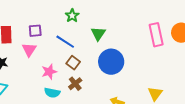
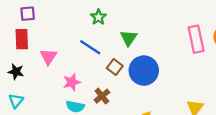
purple square: (35, 31) -> (28, 14), moved
brown square: (73, 63) -> (115, 67), moved

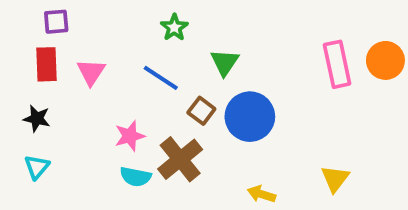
pink triangle: (48, 57) -> (91, 72), moved
brown cross: (102, 96) -> (180, 159), size x1.6

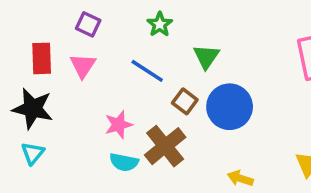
purple square: (56, 22) -> (88, 24), moved, turned 30
black star: (37, 119) -> (33, 109), size x1.6

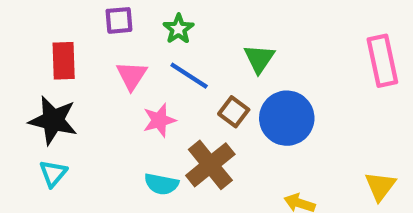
purple square: (88, 24) -> (119, 20), turned -30
green star: (160, 24) -> (178, 29), moved
pink triangle: (83, 66) -> (132, 76), moved
pink star: (119, 125) -> (159, 120), moved

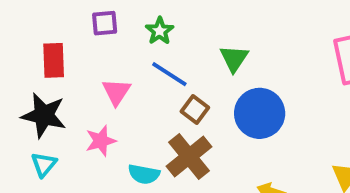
pink triangle: (132, 76) -> (116, 92), moved
brown square: (234, 112) -> (195, 109), moved
pink star: (159, 120) -> (101, 141), moved

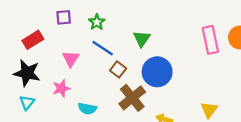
red rectangle: (54, 60) -> (33, 40), turned 60
brown cross: (189, 157) -> (132, 98), moved

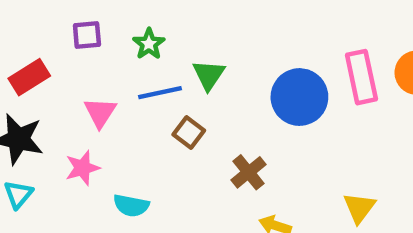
green triangle: (142, 39) -> (209, 75), moved
blue line: (103, 48) -> (160, 93), turned -45
blue circle: (157, 72) -> (299, 97), moved
brown cross: (132, 98) -> (249, 172), moved, size x0.7

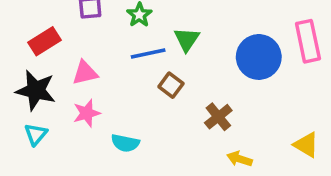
pink triangle: (100, 113) -> (85, 73), moved, turned 44
yellow triangle: (359, 208) -> (306, 145), turned -36

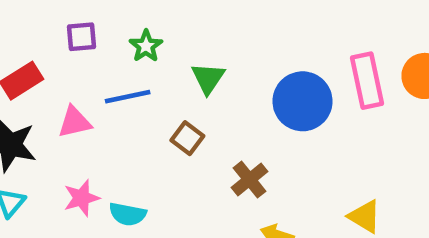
blue line: (148, 53) -> (128, 97), moved
pink star: (87, 113) -> (82, 198), moved

